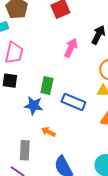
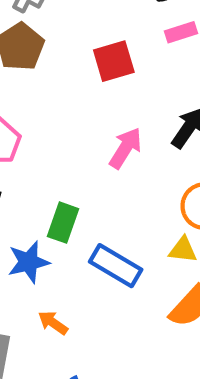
blue star: (34, 106) -> (29, 262), turned -30

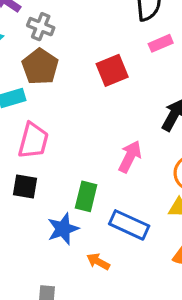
pink arrow: (125, 148) -> (130, 157), moved
orange arrow: (53, 323) -> (98, 262), moved

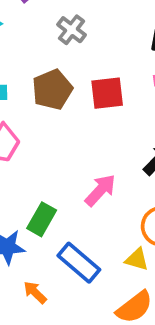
gray cross: (41, 27) -> (72, 30), moved
brown pentagon: (40, 67) -> (52, 90), moved

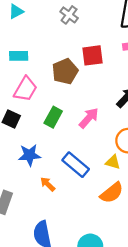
brown pentagon: (52, 90) -> (65, 71), moved
green rectangle: (42, 219) -> (53, 117), moved

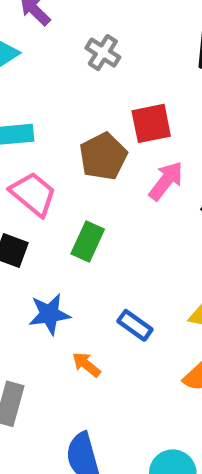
pink trapezoid: (25, 89) -> (33, 194), turned -76
pink arrow: (89, 118) -> (166, 181), moved
blue rectangle: (76, 165) -> (135, 325), size x0.7

